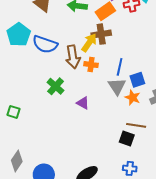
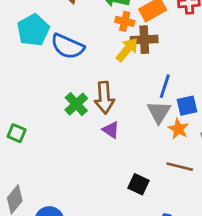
brown arrow: (73, 57) -> (104, 98), moved
orange cross: (91, 65) -> (125, 21), moved
black square: (127, 139) -> (138, 184), moved

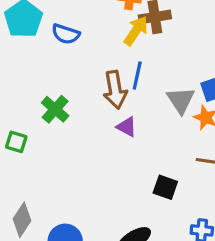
blue semicircle: (68, 46) -> (66, 34), size x0.7
blue line: (165, 86) -> (137, 76), moved
green cross: (76, 104) -> (55, 109), moved

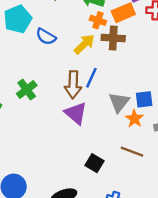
yellow arrow: (136, 31) -> (84, 44), moved
purple triangle: (127, 127) -> (76, 113), size x1.5

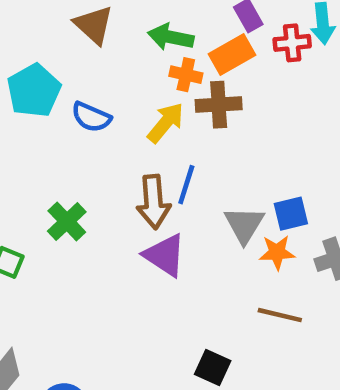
orange star: (134, 119) -> (277, 252), turned -30
black square: (95, 163) -> (213, 368), moved

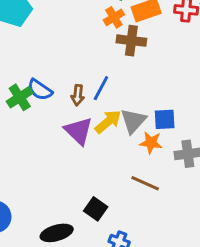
orange cross: (186, 75) -> (114, 17), turned 36
blue semicircle: (91, 117) -> (40, 90), moved
yellow arrow: (166, 123) -> (108, 122), moved
brown arrow: (153, 202) -> (78, 95), size x0.6

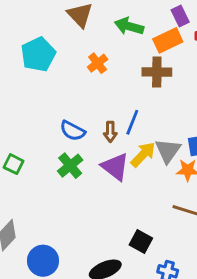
orange cross: (114, 17) -> (98, 63), moved
green cross: (20, 97) -> (70, 166), moved

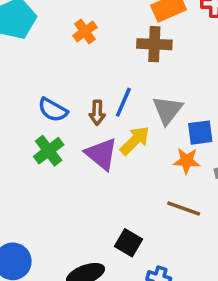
gray triangle: (168, 151) -> (167, 110), moved

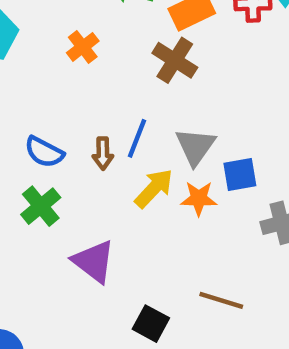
brown cross: (154, 44) -> (175, 60), turned 32
purple triangle: (101, 154) -> (94, 261), moved
orange star: (187, 161) -> (199, 198), moved
brown line: (184, 209) -> (221, 300), moved

